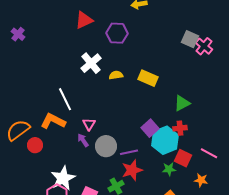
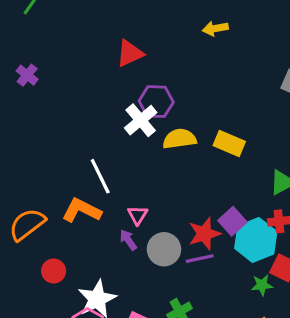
purple hexagon: (117, 33) -> (156, 102), moved
yellow semicircle: (116, 75) -> (179, 139), size x1.5
red circle: (35, 145) -> (54, 271), moved
red star: (132, 170) -> (204, 234), moved

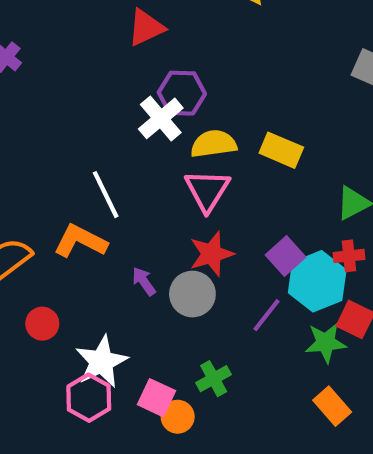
pink triangle: (138, 215) -> (207, 190), moved, size x1.6
red star: (204, 234) -> (211, 254), moved
purple line: (200, 259) -> (266, 315), moved, turned -40
green star: (262, 285) -> (326, 343), size x1.4

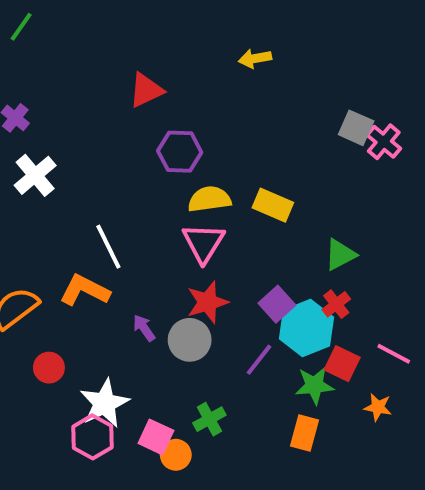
white cross: (161, 118) -> (35, 175), moved
red cross: (349, 256) -> (336, 304), turned -32
orange rectangle: (332, 406) -> (305, 433), moved, turned 56

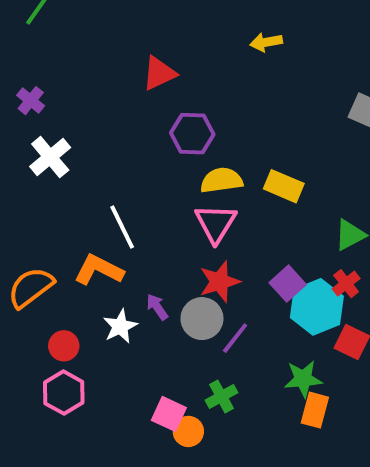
purple line: (259, 360) -> (235, 338), moved
green star: (314, 385) -> (303, 379), moved
white star: (104, 403) -> (120, 326), moved, size x0.7
pink hexagon: (93, 437) -> (64, 393), moved

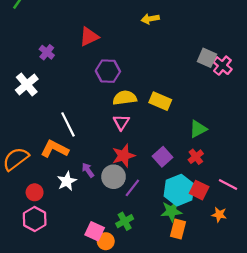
purple cross: (31, 101) -> (47, 52), moved
pink triangle: (216, 223) -> (121, 122), size x0.7
cyan hexagon: (317, 307) -> (179, 190), moved

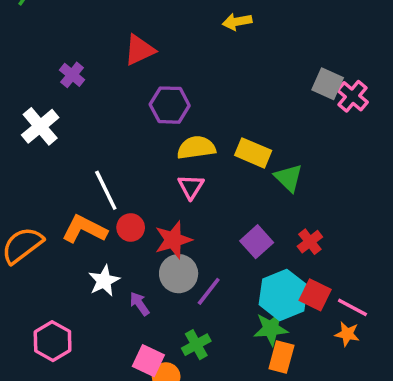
green triangle: (198, 129) -> (289, 178), moved, turned -48
red star: (124, 156) -> (173, 240), moved
purple arrow: (88, 170) -> (139, 304), moved
pink line: (228, 185) -> (352, 307), moved
red circle: (35, 192) -> (131, 227), moved

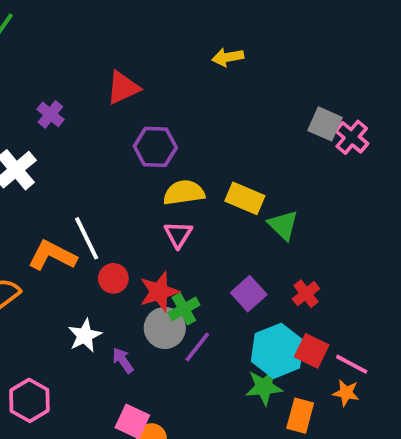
orange L-shape: (84, 229) -> (52, 255), moved
green cross: (196, 345) -> (184, 309), moved
orange rectangle: (281, 357) -> (300, 416), moved

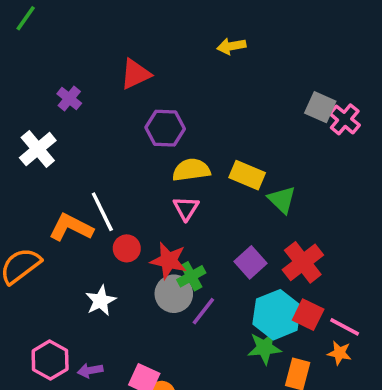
red star: (159, 292) -> (169, 261), turned 30
red cross: (306, 294) -> (303, 262), size x1.6
purple arrow: (123, 360) -> (90, 370), moved, turned -65

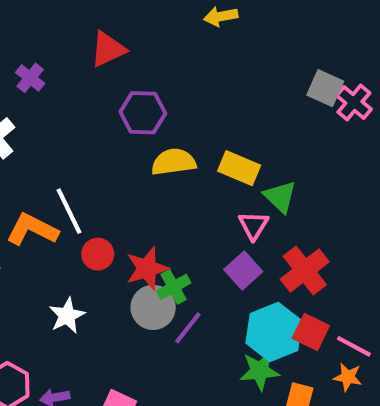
pink triangle: (186, 208) -> (253, 225), moved
red star: (169, 261) -> (147, 268), turned -30

